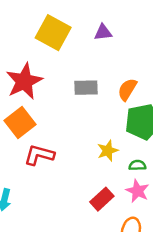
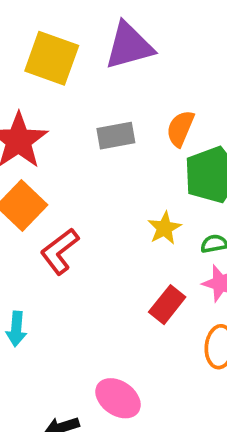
purple triangle: (103, 32) -> (129, 46), size x1.8
red L-shape: (39, 155) -> (60, 251), turned -44

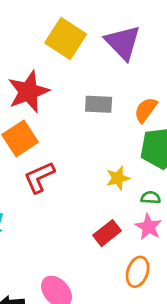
purple triangle: (129, 46) -> (123, 42), turned 48

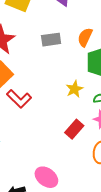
red L-shape: (39, 177) -> (19, 99), turned -100

